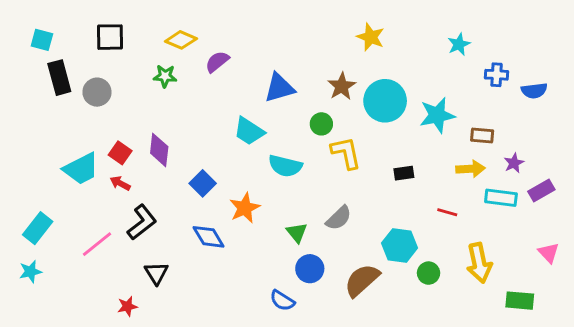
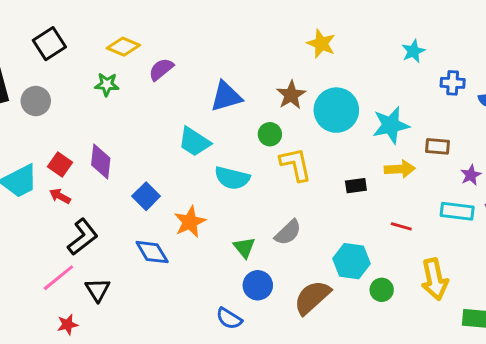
black square: (110, 37) -> (49, 44), turned -32
yellow arrow: (470, 169) -> (400, 169), moved
pink line: (97, 244) -> (58, 278), moved

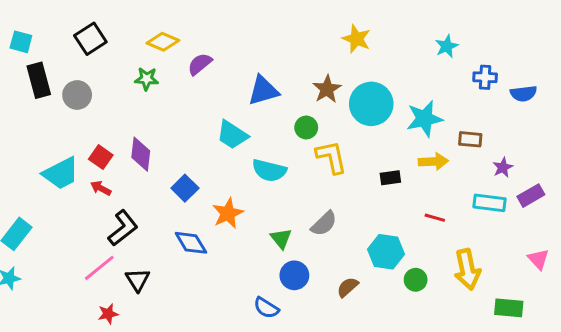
brown semicircle: (312, 297) -> (348, 287), size x0.6

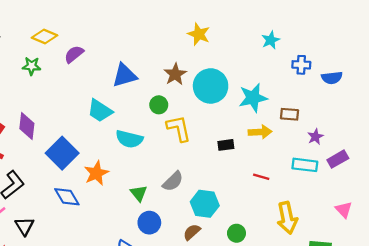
blue square: (185, 188) -> (62, 153), size x1.5
cyan hexagon: (386, 252) -> (205, 204), moved
green circle: (416, 280) -> (236, 233), moved

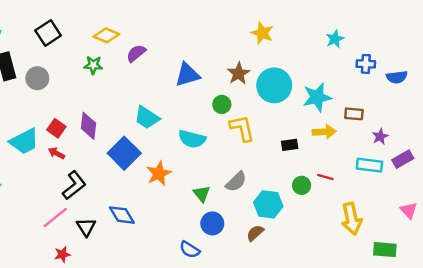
cyan trapezoid: (100, 111) -> (147, 118), moved
blue diamond: (67, 197) -> (122, 215), moved
green circle: (236, 233) -> (302, 185), moved

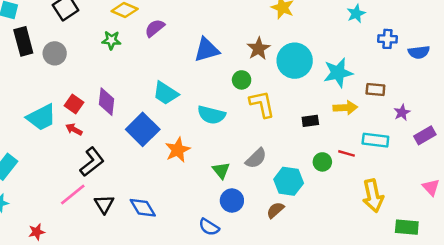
cyan rectangle: (369, 165) -> (375, 140), moved
blue diamond: (122, 215) -> (143, 208), moved
red star: (62, 254) -> (37, 232), moved

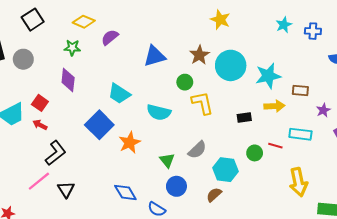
blue cross: (387, 39) -> (313, 31), moved
purple diamond: (107, 102) -> (68, 80), moved
blue diamond: (143, 208) -> (125, 193), moved

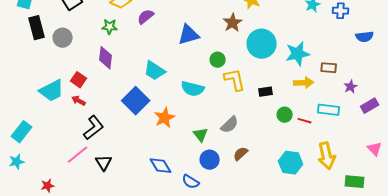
brown star: (199, 55) -> (233, 23), moved
black rectangle: (244, 118) -> (266, 92), moved
green circle: (255, 153) -> (285, 115), moved
cyan hexagon: (225, 170) -> (291, 163), moved
brown semicircle: (214, 195) -> (241, 154), moved

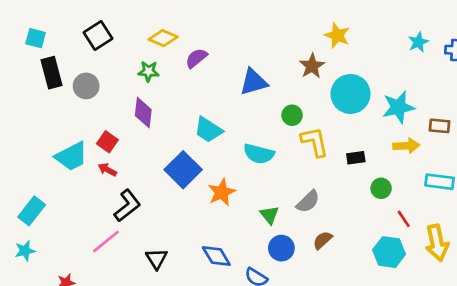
red line: (305, 121) -> (404, 219), moved, turned 40
black triangle: (104, 163) -> (157, 259), moved

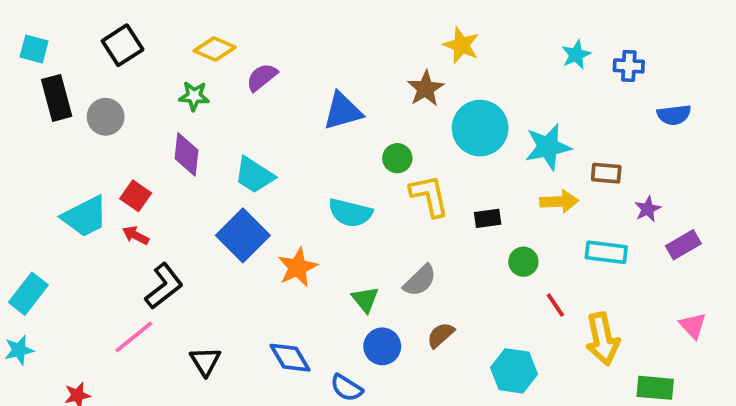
cyan trapezoid: (208, 130) -> (254, 175), moved
cyan hexagon: (389, 252) -> (514, 371), moved

